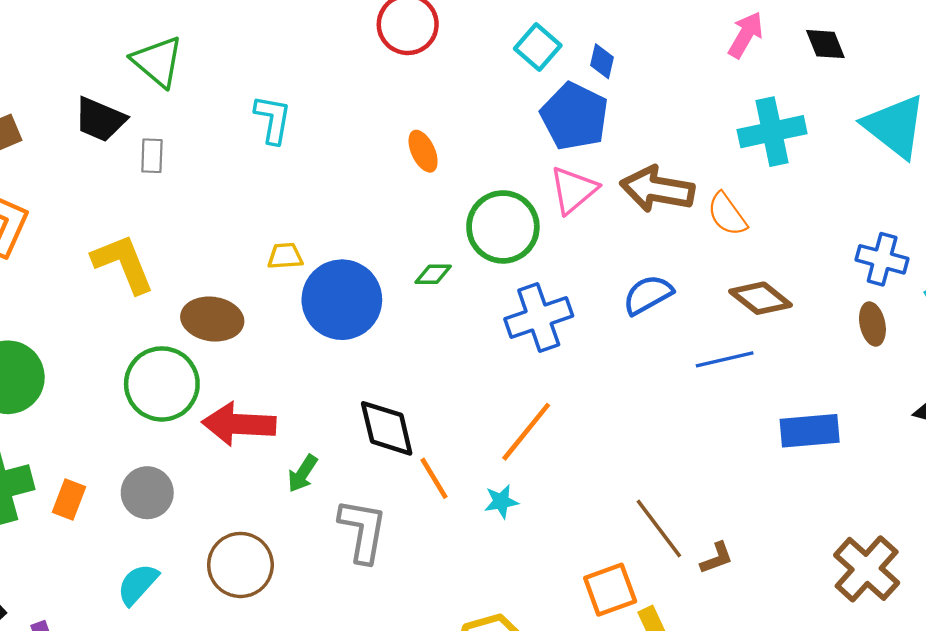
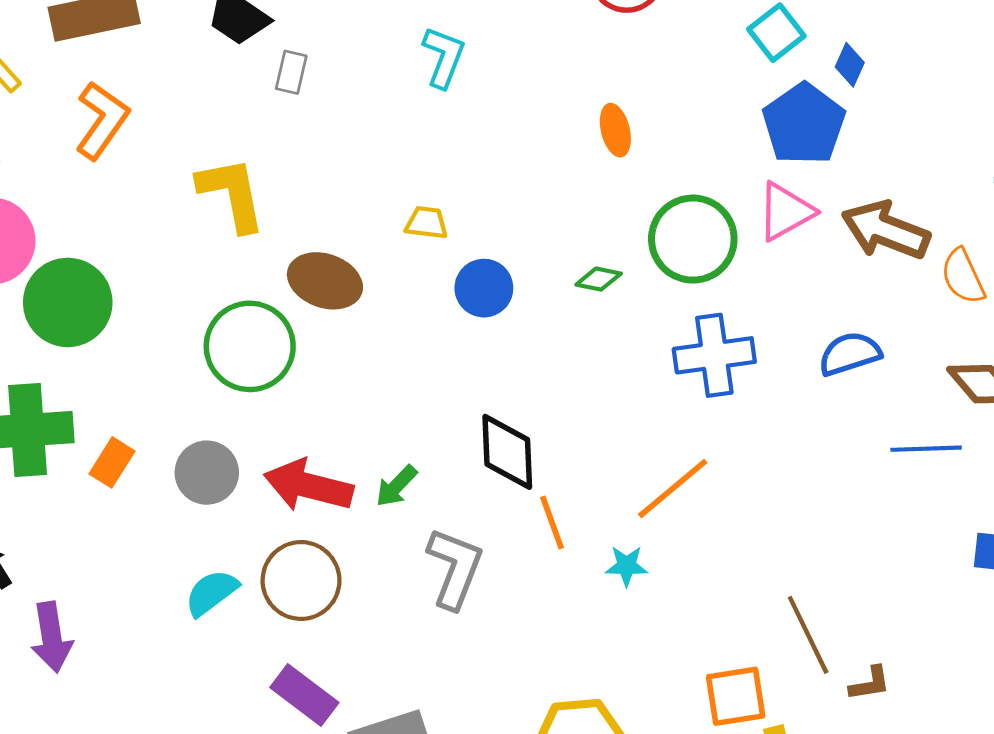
blue circle: (342, 300) -> (484, 288), size x0.6
red arrow: (239, 424) -> (308, 486), moved
cyan semicircle: (138, 584) -> (211, 593), moved

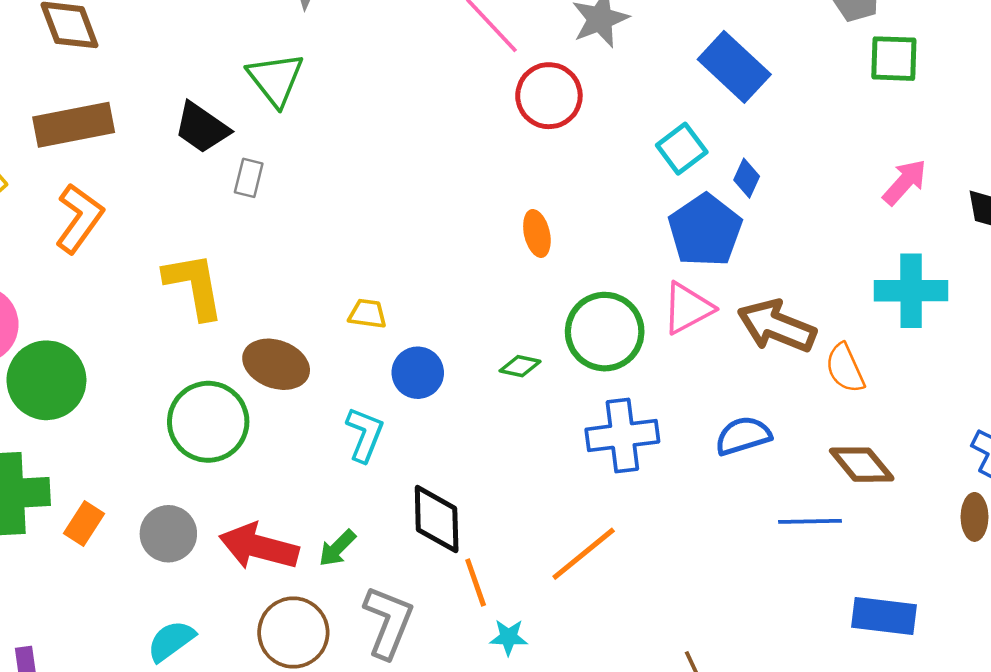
cyan L-shape: (444, 57) -> (365, 434), moved
cyan star: (627, 566) -> (509, 637), moved
brown circle: (301, 580) -> (293, 633), moved

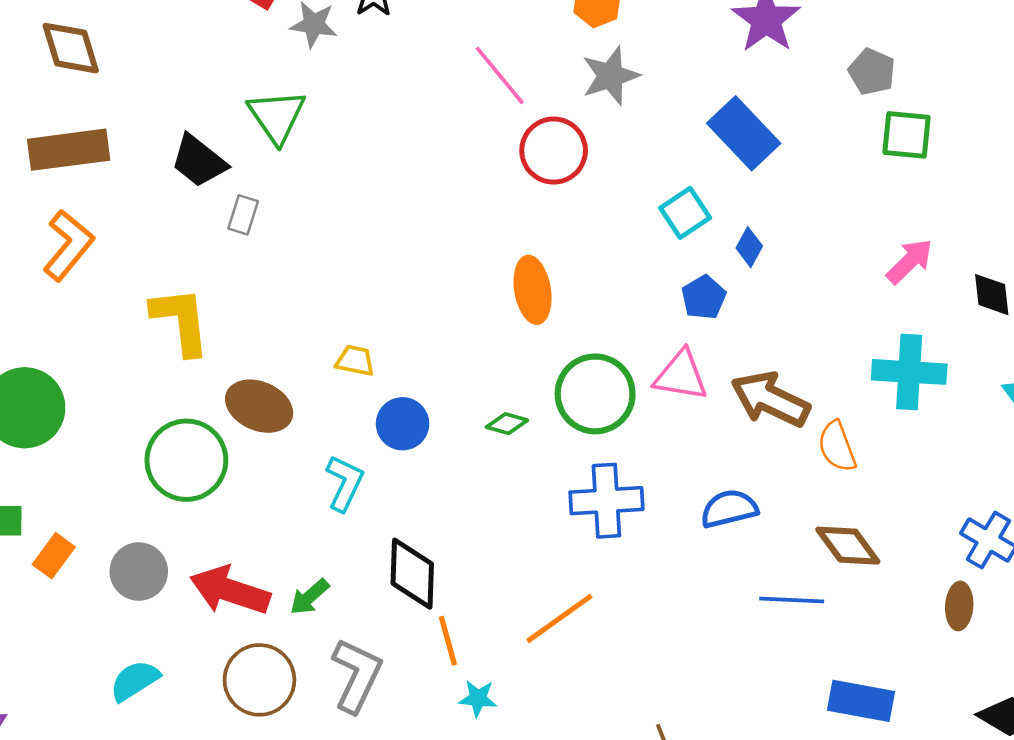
blue pentagon: (705, 230) -> (704, 297), size x0.6
orange ellipse: (537, 233) -> (533, 290), size x1.4
pink triangle: (688, 308) -> (681, 375), turned 34

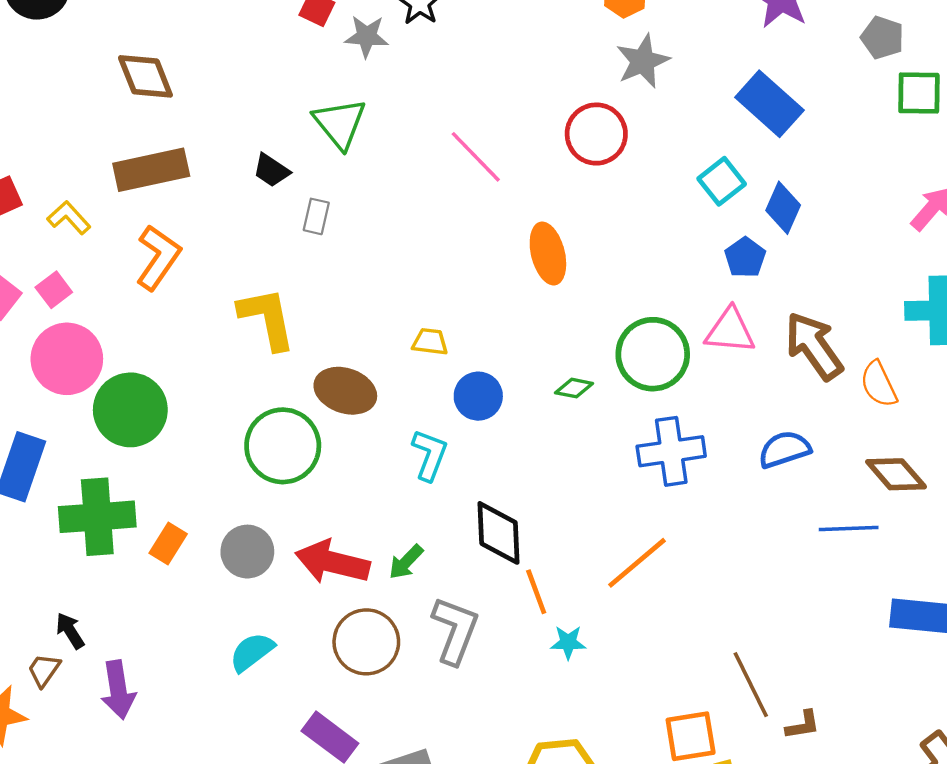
pink line: (500, 75) -> (476, 157), moved
black trapezoid: (199, 161) -> (271, 170), size x0.7
blue diamond: (749, 247) -> (783, 208), size x1.4
orange ellipse: (533, 290) -> (548, 254), moved
brown arrow: (770, 399) -> (814, 346), turned 34

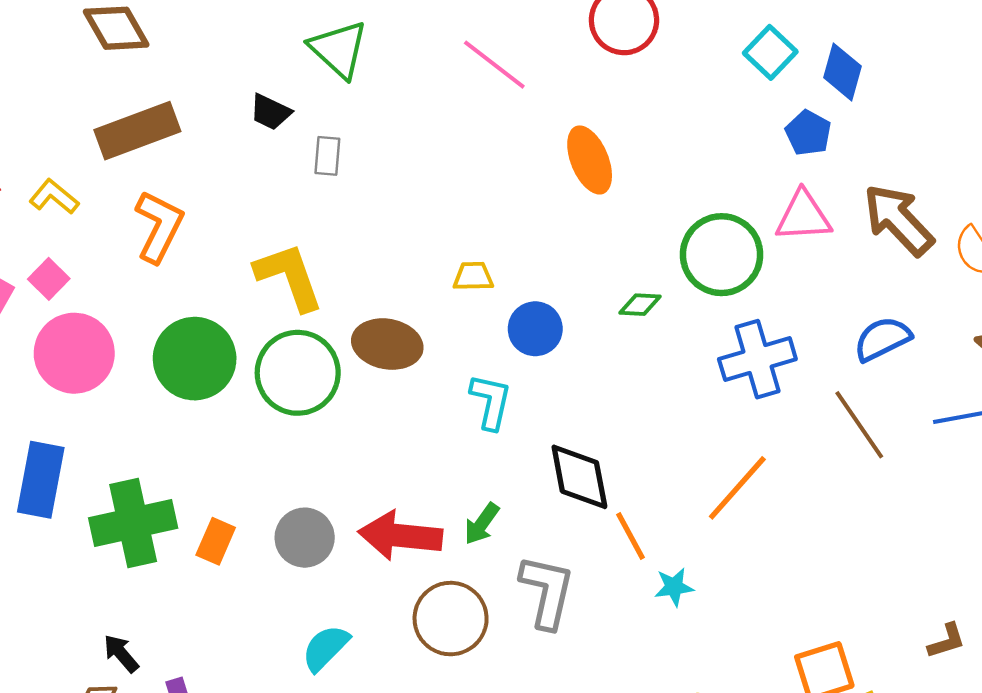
green circle: (130, 410) -> (195, 359), moved
green circle: (283, 446) -> (298, 373), moved
brown line: (751, 685) -> (859, 425), moved

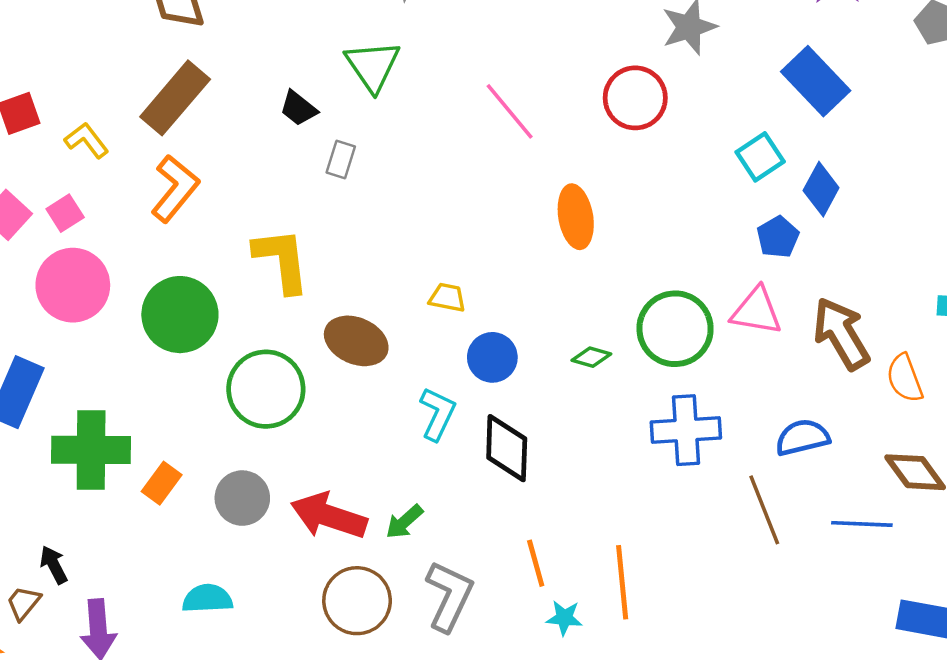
brown rectangle: (137, 131) -> (175, 98), turned -42
green circle: (298, 373) -> (266, 389), moved
black diamond: (579, 477) -> (507, 448), moved
orange line: (737, 488) -> (622, 582), moved, turned -60
cyan semicircle: (326, 648) -> (207, 599), moved, turned 30

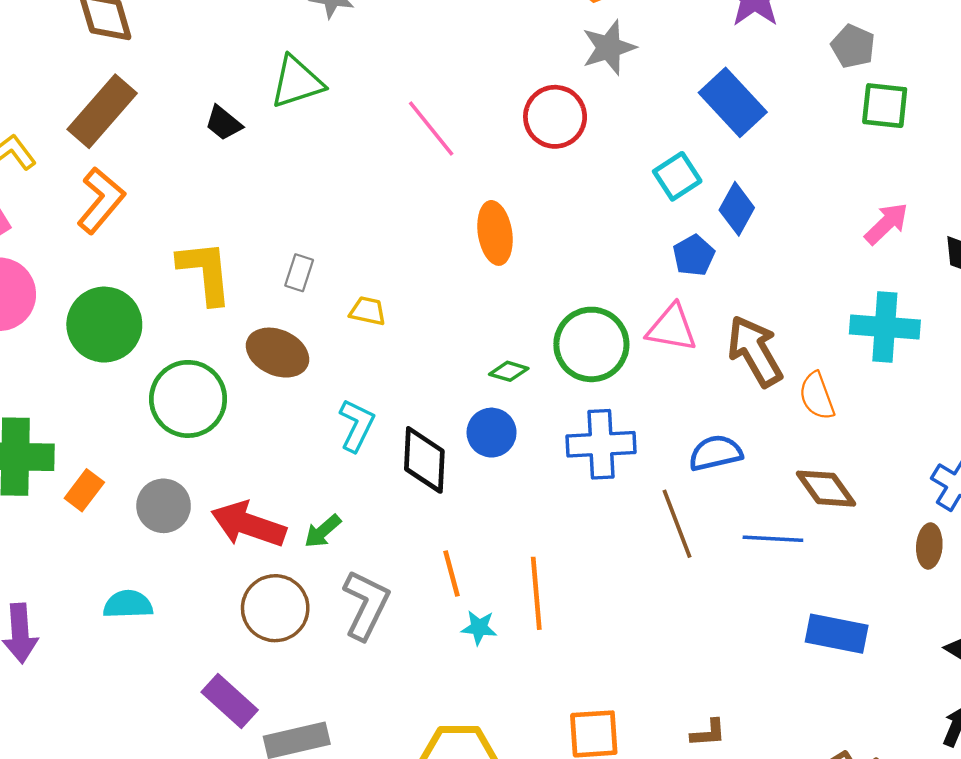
green triangle: (373, 66) -> (297, 82), turned 46
gray rectangle: (341, 159) -> (299, 273), moved
blue circle: (492, 357) -> (492, 433), moved

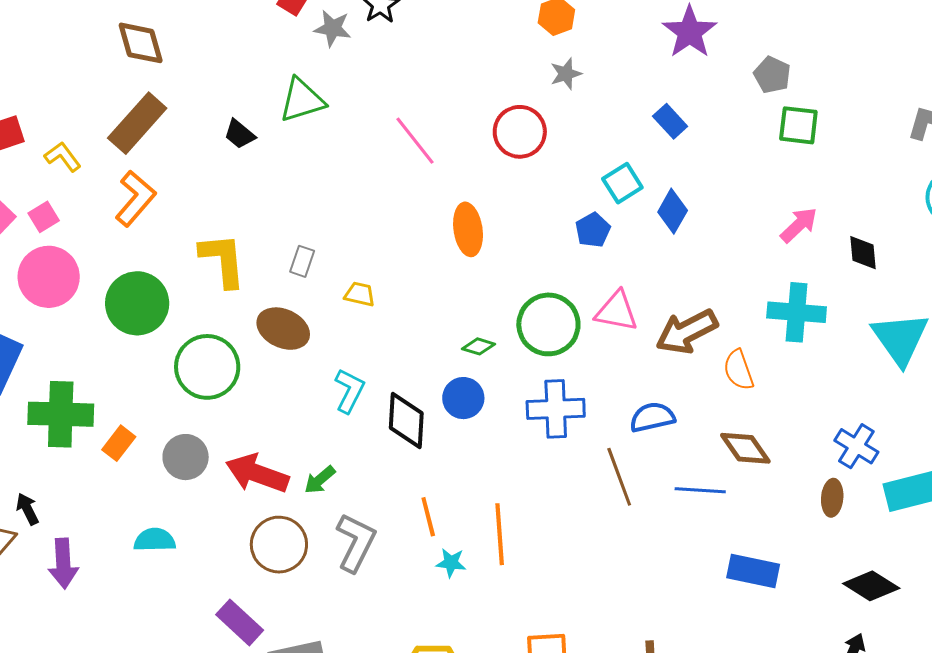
gray star: (609, 48) -> (566, 74), size x0.7
blue rectangle: (733, 102) -> (670, 121), size x0.6
blue pentagon: (694, 255) -> (593, 230), moved
brown arrow: (755, 351) -> (687, 332), turned -88

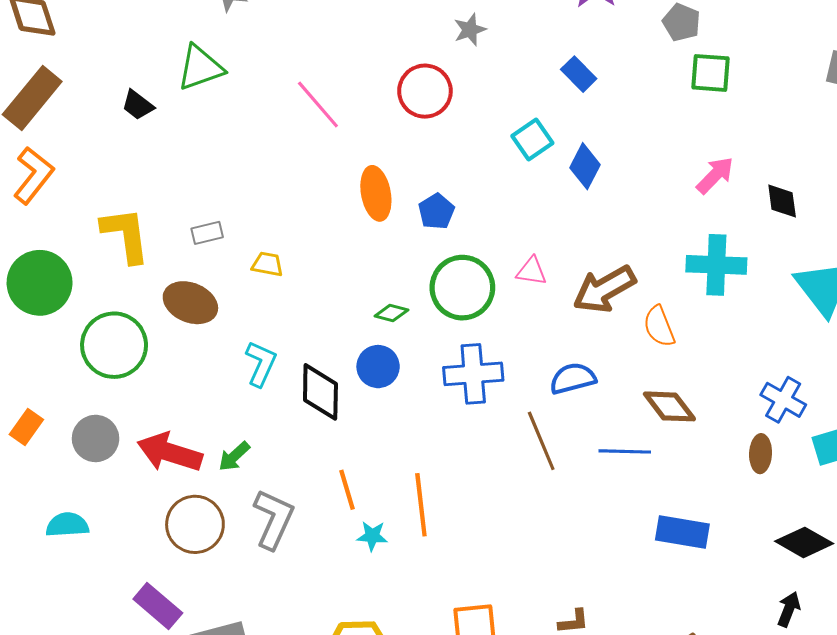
blue pentagon: (593, 230) -> (436, 211), moved
gray rectangle: (302, 261) -> (207, 233), turned 60
pink triangle: (616, 311) -> (532, 271), size x0.7

